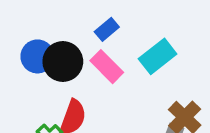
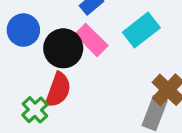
black circle: (63, 62) -> (63, 48), moved

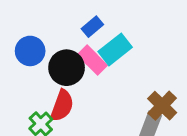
cyan rectangle: (141, 30) -> (115, 49), moved

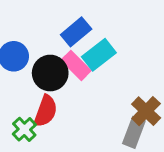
blue rectangle: (92, 27) -> (76, 32), size x1.4

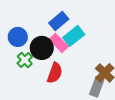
red semicircle: (46, 111) -> (55, 73), moved
green cross: (24, 129) -> (25, 60), moved

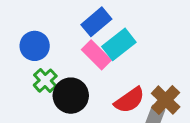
black circle: (42, 48) -> (71, 96), moved
red semicircle: (55, 73) -> (129, 100), moved, turned 35

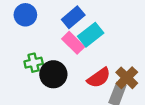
blue circle: (35, 46) -> (25, 15), moved
green cross: (45, 81) -> (34, 63), turned 30

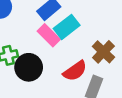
brown cross: (127, 78) -> (103, 52), moved

